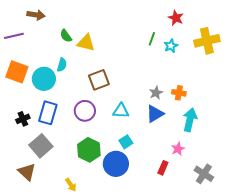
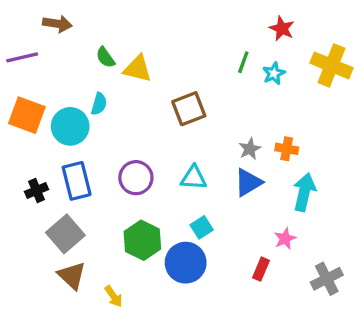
yellow cross: (207, 41) -> (332, 65), turned 35
brown square: (99, 80) -> (189, 109), moved
blue rectangle: (48, 113) -> (77, 181), turned -30
brown triangle: (27, 172) -> (72, 275), moved
gray cross: (204, 174) -> (327, 279), turned 30

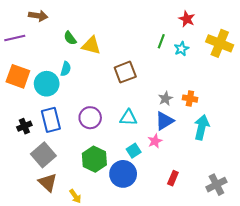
pink star: (285, 239) -> (155, 141), moved

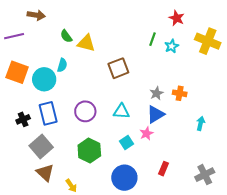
cyan arrow: (202, 127) -> (201, 123), moved, size x0.6
blue circle: (123, 174) -> (124, 178), moved

